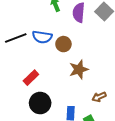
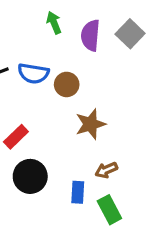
brown arrow: (99, 97) -> (106, 170), moved

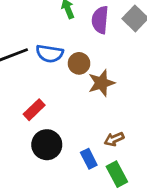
brown star: (90, 124) -> (101, 83), moved
blue rectangle: (78, 192) -> (89, 159), turned -30

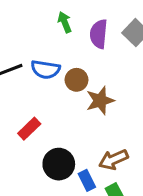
brown arrow: (114, 139) -> (113, 160), size x1.4
black circle: (47, 145) -> (59, 164), moved

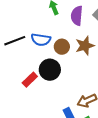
brown star: (100, 101) -> (85, 46), moved
black circle: (59, 164) -> (50, 70), moved

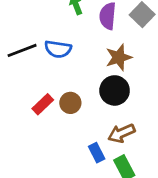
brown circle: (62, 47) -> (70, 103), moved
black circle: (50, 70) -> (115, 90), moved

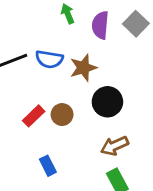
brown star: (119, 57) -> (83, 68), moved
blue rectangle: (97, 153) -> (48, 166), moved

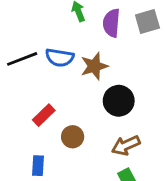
gray square: (136, 24) -> (147, 22), turned 30
brown circle: (62, 115) -> (73, 137), moved
blue rectangle: (48, 166) -> (38, 166), moved, turned 30

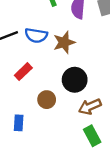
black circle: (119, 101) -> (75, 80), moved
red rectangle: (44, 115) -> (23, 72), moved

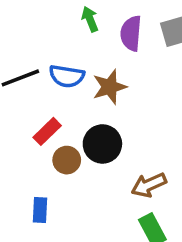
black circle: (75, 80) -> (102, 144), moved
brown circle: (47, 100) -> (67, 160), moved

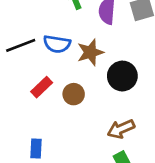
black circle: (102, 144) -> (122, 76), moved
brown circle: (67, 160) -> (74, 94), moved

